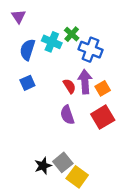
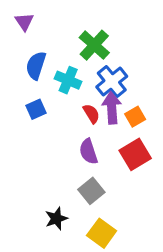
green cross: (72, 34) -> (94, 45), size x1.5
cyan cross: (52, 42) -> (68, 80), moved
blue cross: (90, 50) -> (112, 82), moved, turned 30
gray square: (63, 162) -> (91, 191), moved

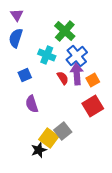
blue semicircle: (36, 65) -> (16, 38), moved
purple semicircle: (88, 152) -> (32, 104), moved
yellow square: (102, 233) -> (49, 138), moved

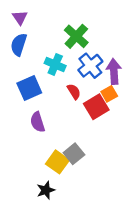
purple arrow: (77, 74) -> (114, 72), moved
blue square: (25, 75) -> (29, 88), size x1.5
red square: (93, 106) -> (96, 107), moved
black star: (39, 150) -> (46, 190), moved

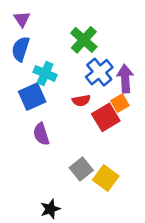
cyan cross: (55, 65) -> (45, 73), moved
red semicircle: (74, 92) -> (81, 101), turned 112
yellow square: (57, 162) -> (106, 178), moved

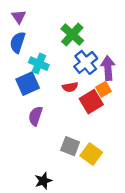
purple semicircle: (41, 134) -> (35, 116), turned 36
gray square: (81, 169) -> (70, 146), turned -30

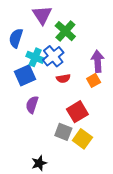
purple triangle: (19, 17) -> (42, 15), moved, size x1.5
blue cross: (86, 62) -> (53, 56), moved
red square: (91, 102) -> (77, 112), moved

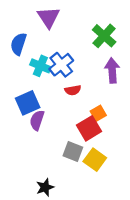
green cross: (65, 31) -> (104, 36), moved
blue square: (25, 75) -> (28, 103), moved
orange square: (94, 80) -> (98, 113), moved

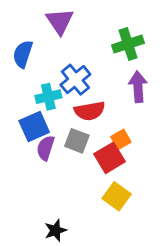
green cross: (104, 36) -> (128, 44), turned 30
cyan cross: (40, 66) -> (48, 97), moved, turned -36
red semicircle: (73, 90) -> (90, 111), size x1.5
gray square: (73, 151) -> (77, 141), moved

